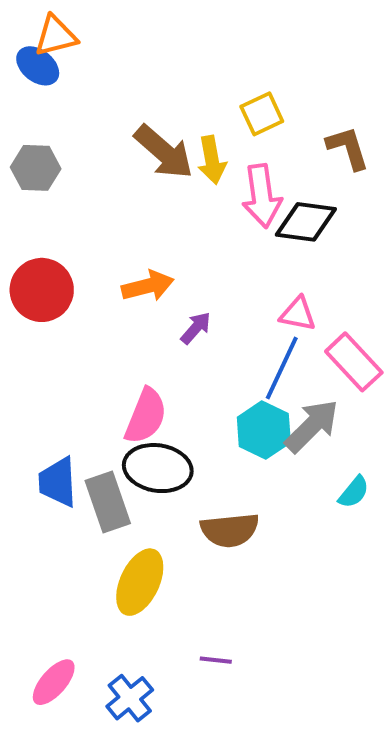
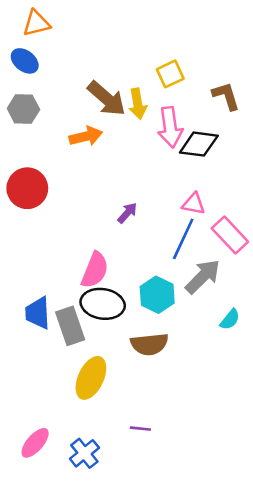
blue ellipse: (38, 66) -> (25, 61), moved
orange arrow: (148, 286) -> (86, 136), moved
cyan hexagon: (264, 430) -> (157, 295), moved

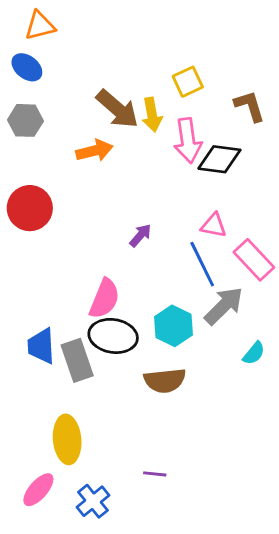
blue line: (183, 239) -> (202, 264), turned -51
yellow ellipse: (91, 378) -> (67, 439), moved, turned -30

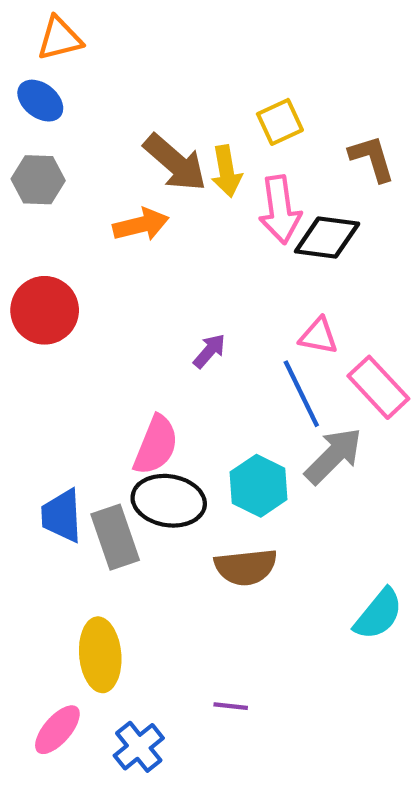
cyan semicircle: (254, 353) -> (378, 614), moved, size x1.5

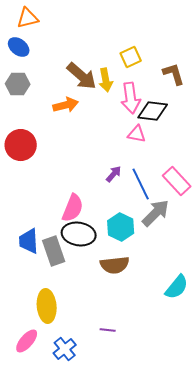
pink triangle: (318, 336) -> (137, 134), moved
purple arrow: (209, 351) -> (114, 174), moved

